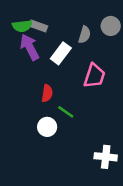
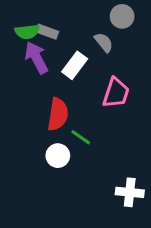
gray circle: (111, 26) -> (122, 16), moved
gray semicircle: (84, 35) -> (104, 42), turned -56
red semicircle: (47, 93) -> (58, 114), size x1.5

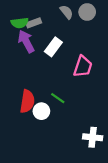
gray rectangle: (47, 32) -> (34, 23), turned -40
gray semicircle: (104, 42) -> (66, 12), moved
red semicircle: (58, 114) -> (27, 101), moved

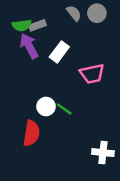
pink trapezoid: (83, 66) -> (92, 74), turned 60
red semicircle: (27, 101) -> (31, 133), moved
white circle: (41, 111) -> (46, 106), moved

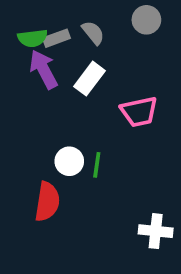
gray semicircle: (74, 13) -> (93, 33), moved
green line: (64, 109) -> (97, 165), turned 63

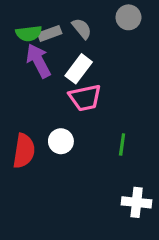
pink trapezoid: (139, 112) -> (85, 98), moved
green line: (97, 165) -> (122, 144), moved
red semicircle: (47, 202) -> (24, 151), moved

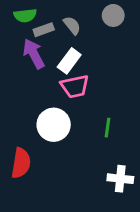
green semicircle: (29, 33) -> (25, 15), moved
white circle: (61, 141) -> (54, 125), size x1.5
red semicircle: (24, 151) -> (21, 163), moved

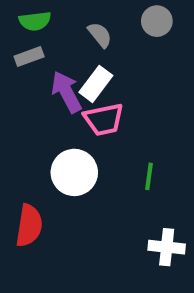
gray rectangle: (44, 30) -> (29, 56), moved
purple arrow: (34, 54) -> (66, 92), moved

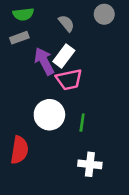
green line: (149, 176) -> (82, 123), moved
white cross: (167, 247) -> (90, 164), moved

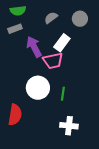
gray circle: (104, 14) -> (80, 19), moved
gray semicircle: (66, 23) -> (51, 18), turned -88
white rectangle: (64, 56) -> (62, 43), moved

